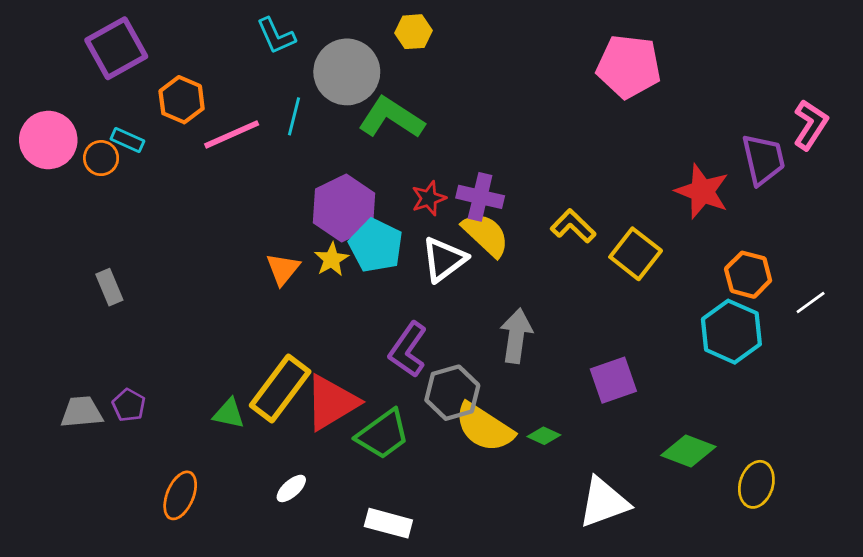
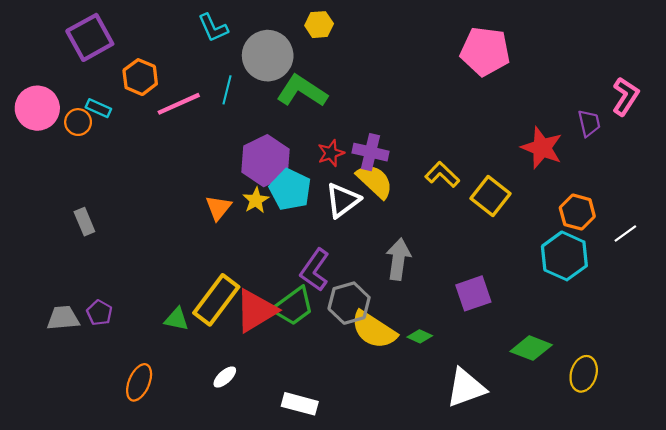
purple trapezoid: (763, 159) -> (589, 123), size x0.7
green trapezoid: (383, 434) -> (293, 306), moved

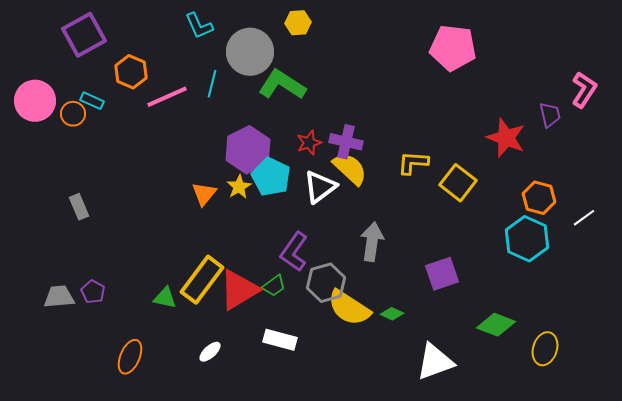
yellow L-shape: (442, 175) -> (413, 163), turned -40
green trapezoid: (293, 306) -> (274, 286), size x0.6
white rectangle: (300, 404) -> (280, 340), moved

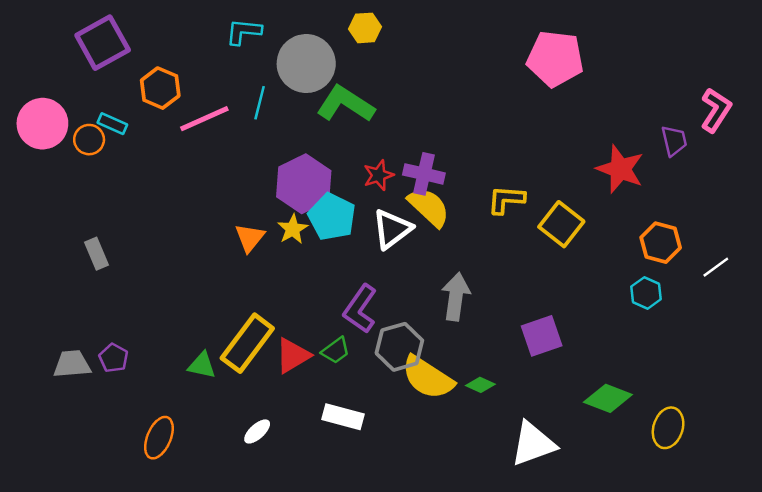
cyan L-shape: (199, 26) -> (244, 32), turned 120
cyan hexagon: (527, 239) -> (646, 293), size x0.6
red triangle: (239, 290) -> (293, 355), size x0.7

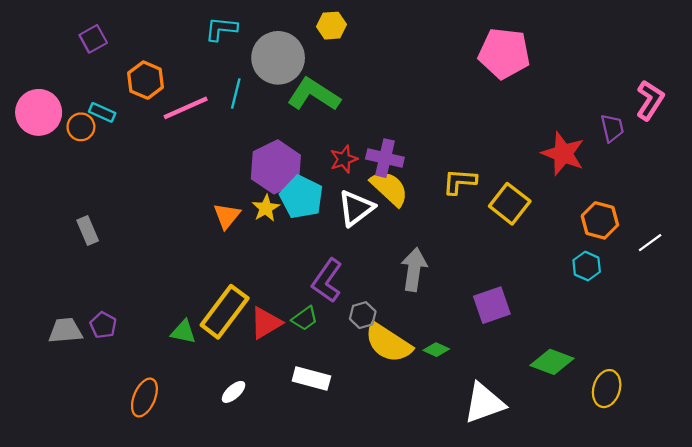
purple square: (103, 43) -> (93, 39), size x0.6
gray hexagon: (399, 347) -> (363, 315), size x0.6

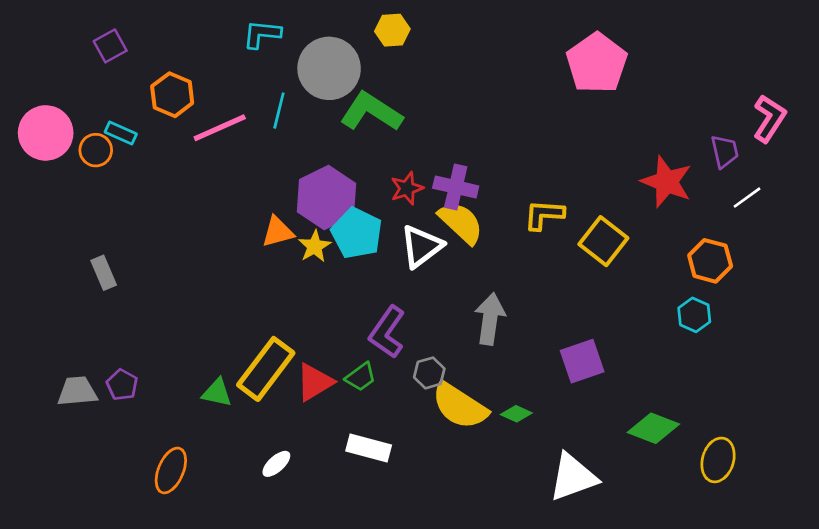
pink pentagon: (504, 53) -> (597, 63), turned 30
orange triangle: (227, 216) -> (278, 232), moved, turned 36
white line: (650, 243) -> (747, 198), moved

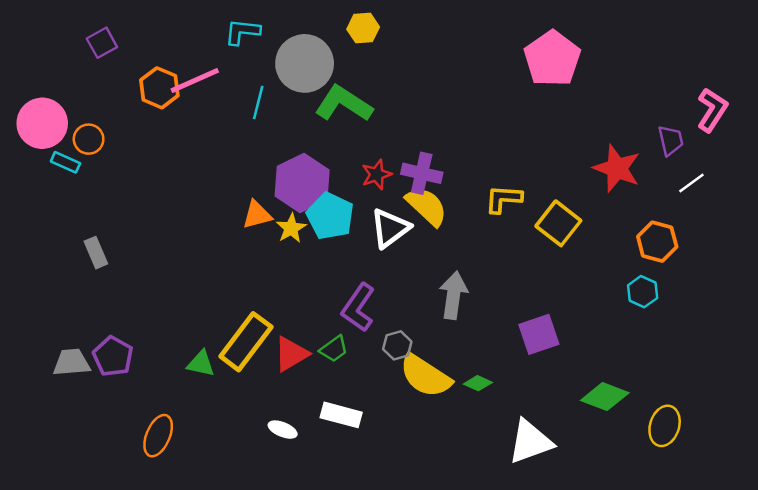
pink line: (220, 128) -> (195, 81), moved
cyan rectangle: (121, 133) -> (65, 162), moved
purple pentagon: (122, 385) -> (113, 356), size x1.4
white ellipse: (276, 464) -> (283, 430), moved, turned 64

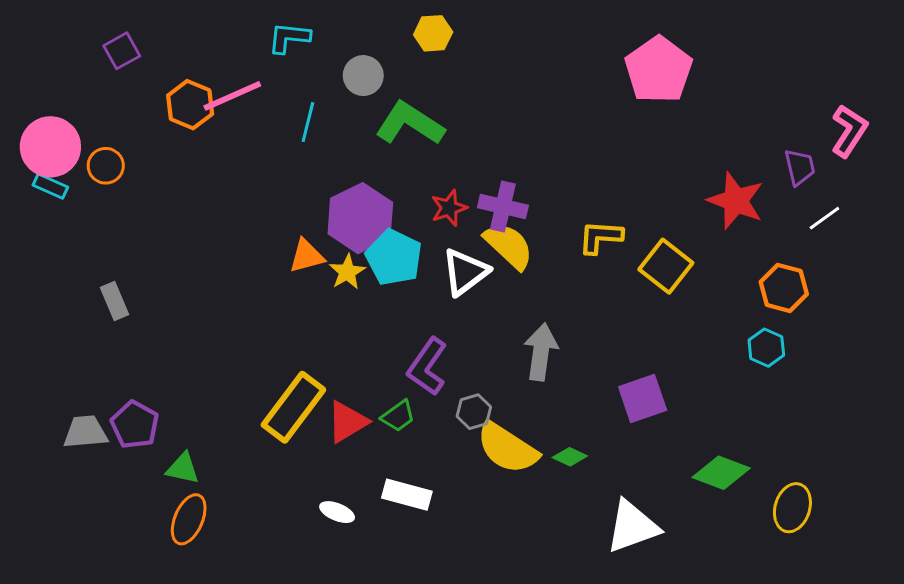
gray circle: (305, 63) -> (363, 76), size x0.6
cyan rectangle: (65, 162) -> (50, 186), moved
green triangle: (201, 364) -> (183, 468), moved

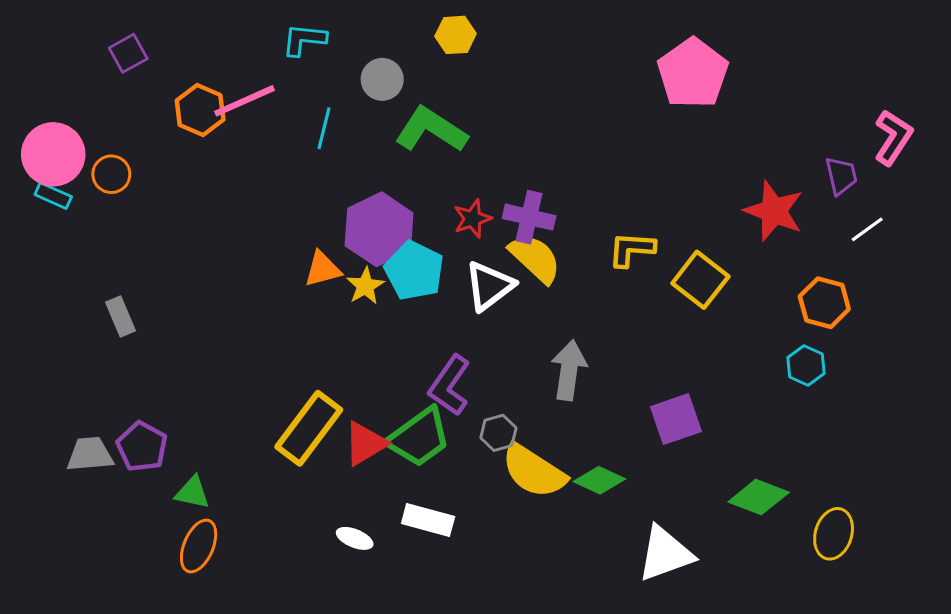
green trapezoid: (398, 416) -> (419, 437), size x1.8
green diamond: (570, 457) -> (599, 480), size x1.4

